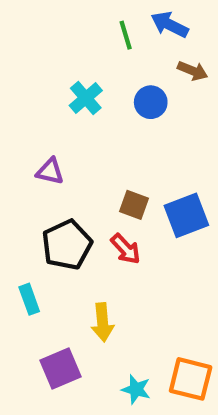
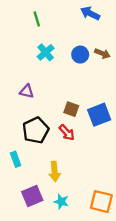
green line: (126, 35) -> (37, 19), moved
brown arrow: (193, 71) -> (102, 53), moved
cyan star: (136, 389) -> (61, 202), moved

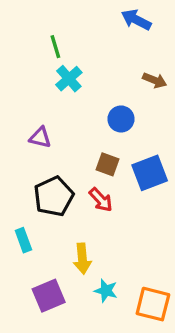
green line: (37, 19) -> (55, 47), moved
blue circle: (80, 55) -> (121, 119), moved
cyan star: (61, 202) -> (106, 291), moved

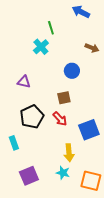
green line: (55, 47) -> (51, 28), moved
brown square: (108, 164) -> (64, 98), turned -32
blue square: (150, 173) -> (89, 130), moved
yellow arrow: (82, 259) -> (69, 153), moved

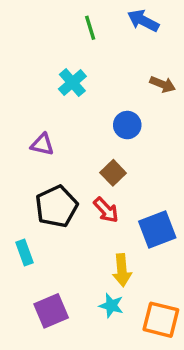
green line: (51, 28) -> (90, 28), moved
brown square: (64, 98) -> (113, 173), turned -32

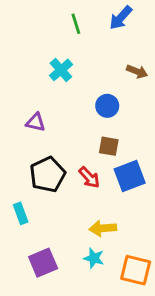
blue arrow: (143, 21) -> (121, 18), turned -75
brown square: (113, 173) -> (109, 146), moved, turned -36
blue square: (157, 229) -> (130, 176), moved
yellow arrow: (122, 270) -> (103, 228), turned 90

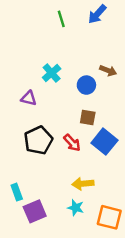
cyan cross: (61, 70) -> (52, 73), moved
brown arrow: (137, 71) -> (108, 71), moved
blue square: (130, 176) -> (104, 142), turned -30
cyan rectangle: (21, 213) -> (17, 192), moved

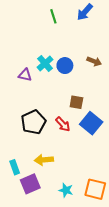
blue circle: (86, 85) -> (65, 66), moved
purple triangle: (29, 98) -> (25, 75), moved
yellow arrow: (83, 184) -> (44, 160), moved
cyan star: (76, 208) -> (66, 190), moved

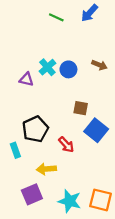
green line: (53, 16) -> (56, 17), turned -48
red arrow: (63, 124) -> (66, 145), moved
cyan rectangle: (15, 167) -> (15, 150), moved
cyan star: (66, 190) -> (70, 201), size x1.5

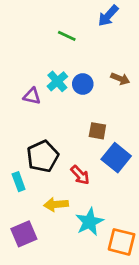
green line: (56, 17) -> (67, 36), moved
purple square: (32, 194) -> (24, 234), moved
cyan star: (70, 201) -> (89, 222), moved, turned 30

